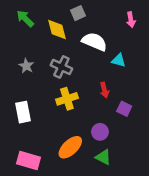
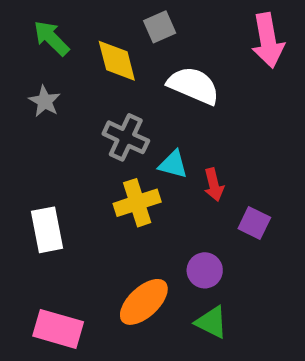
pink arrow: (131, 20) -> (268, 40), size x1.6
cyan triangle: (119, 60) -> (173, 164), moved
gray star: (26, 66) -> (45, 101), moved

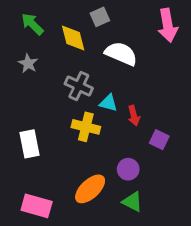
yellow cross: (137, 203) -> (86, 127), turned 32

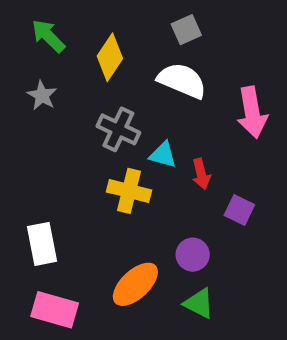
gray square: (100, 17) -> (186, 30), moved
pink arrow: (168, 25) -> (252, 112), moved
yellow diamond: (73, 38) -> (110, 57), turned 48
white rectangle: (29, 144) -> (42, 244), moved

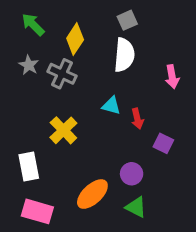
white semicircle: (182, 81) -> (124, 55), turned 72
pink arrow: (252, 112) -> (172, 77), size x0.7
gray cross: (118, 129) -> (62, 74), moved
yellow cross: (129, 191) -> (63, 130), moved, turned 32

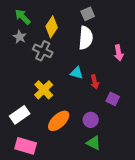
gray star: (29, 65) -> (20, 37), moved
white rectangle: (29, 167) -> (20, 115), turned 66
orange ellipse: (92, 194) -> (59, 121), moved

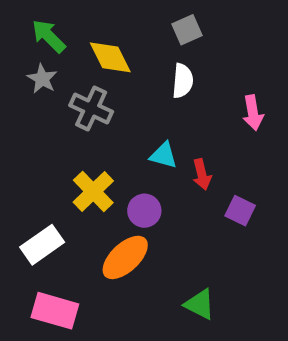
yellow diamond: (52, 27) -> (110, 57), turned -60
white semicircle: (86, 38) -> (183, 81), size x0.7
purple circle: (91, 120) -> (144, 211), moved

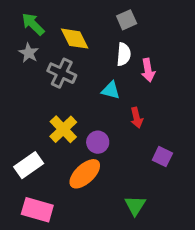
pink arrow: (253, 113) -> (148, 70), moved
cyan triangle: (163, 155) -> (111, 90), moved
purple square: (240, 211) -> (162, 157), moved
green triangle: (200, 304) -> (135, 205), turned 35

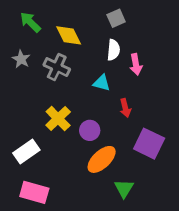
gray star: (29, 53) -> (21, 59), moved
purple square: (162, 157) -> (149, 144), size x1.6
orange ellipse: (85, 174) -> (102, 159), moved

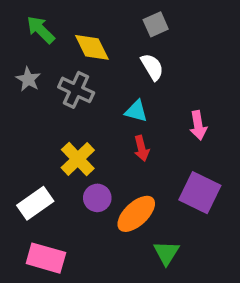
white semicircle: (113, 50) -> (152, 67), turned -36
pink arrow: (136, 64) -> (198, 125), moved
red arrow: (125, 108) -> (142, 148), moved
purple circle: (90, 130) -> (97, 198), moved

